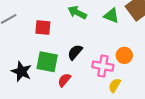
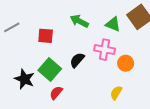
green square: (47, 62) -> (50, 70), turned 30
pink cross: (103, 66) -> (105, 50), moved
red semicircle: (64, 80) -> (56, 93), moved

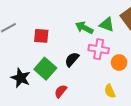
green arrow: (79, 21) -> (84, 28), moved
red semicircle: (56, 93) -> (61, 91), moved
yellow semicircle: (116, 93) -> (110, 91), turned -56

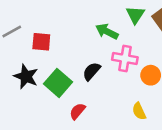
green triangle: (107, 25) -> (135, 15), moved, turned 42
red square: (41, 36) -> (41, 42), moved
black star: (21, 78) -> (26, 76), moved

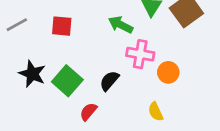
red square: (41, 42) -> (62, 26), moved
black semicircle: (92, 71) -> (109, 81), moved

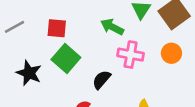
orange circle: (168, 72) -> (171, 53), moved
green square: (67, 81) -> (66, 59), moved

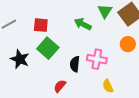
pink cross: (131, 55) -> (97, 59), moved
black semicircle: (102, 80) -> (75, 64), turned -35

